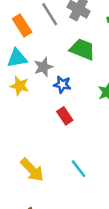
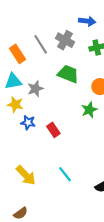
blue star: (62, 85) -> (28, 122), moved

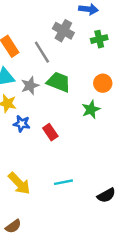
gray line: (41, 44) -> (42, 52), moved
green trapezoid: (68, 74) -> (59, 82), moved
cyan line: (65, 174) -> (63, 182), turned -63

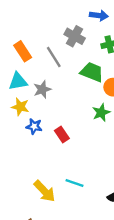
green trapezoid: (59, 82) -> (92, 72), moved
cyan line: (63, 182) -> (75, 183), turned 30
yellow arrow: (19, 183) -> (45, 191), moved

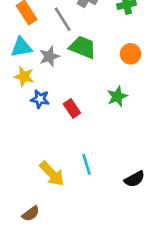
green trapezoid: (92, 72) -> (83, 47), moved
green star: (101, 113) -> (117, 96), moved
cyan line: (75, 183) -> (87, 164), turned 54

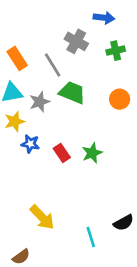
yellow star: (24, 76) -> (15, 121), turned -30
green star: (117, 96) -> (92, 153), moved
cyan line: (87, 164) -> (91, 237), moved

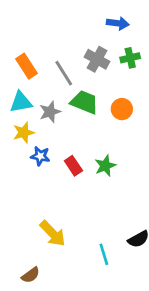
gray cross: (76, 41) -> (97, 59), moved
orange circle: (120, 99) -> (122, 109), moved

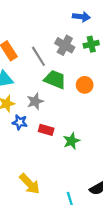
gray star: (50, 112) -> (35, 101), moved
red rectangle: (73, 166) -> (46, 130), turned -40
green star: (105, 166) -> (71, 141), moved

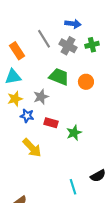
blue arrow: (81, 17) -> (73, 24), moved
gray line: (38, 56) -> (44, 39), moved
yellow arrow: (30, 184) -> (32, 148), moved

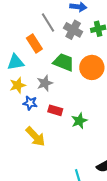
orange rectangle: (17, 51) -> (34, 43), moved
orange circle: (86, 82) -> (92, 67), size x1.5

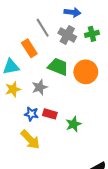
blue star: (30, 103) -> (31, 114), moved

